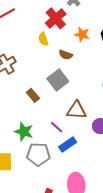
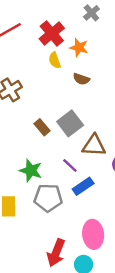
red cross: (56, 18) -> (52, 33), moved
orange star: (82, 34) -> (79, 47), moved
gray square: (58, 80) -> (70, 123), moved

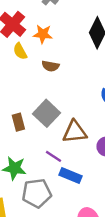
brown rectangle: (42, 127) -> (18, 122), turned 35
blue rectangle: (83, 186) -> (71, 175), turned 66

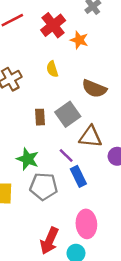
yellow semicircle: (20, 51) -> (52, 69), moved
brown semicircle: (51, 66) -> (94, 89), moved, size x1.5
blue rectangle: (71, 175) -> (78, 176), turned 30

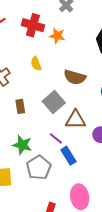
red cross: (53, 25) -> (33, 25), turned -30
brown rectangle: (40, 117) -> (20, 106), moved
gray pentagon: (44, 186) -> (39, 168), turned -30

